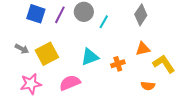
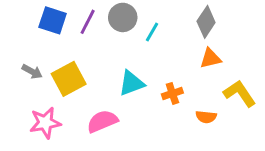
orange triangle: (143, 49) -> (210, 58), moved
orange semicircle: (148, 86) -> (206, 117), moved

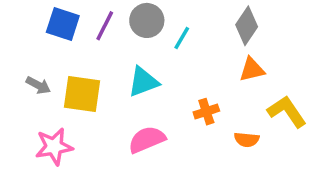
yellow square: (69, 79) -> (82, 94), turned 36
cyan triangle: (132, 83) -> (143, 82), moved
pink semicircle: (102, 121) -> (147, 140), moved

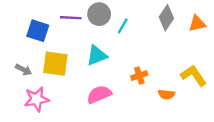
blue square: (63, 24) -> (38, 31), moved
purple line: (105, 26) -> (71, 18), turned 66
orange triangle: (252, 70) -> (197, 24), moved
gray arrow: (38, 85) -> (24, 70), moved

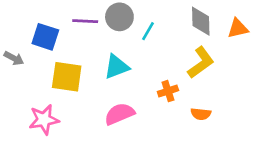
gray diamond: (166, 18) -> (201, 21), turned -35
gray arrow: (24, 70) -> (14, 58), moved
yellow L-shape: (194, 76) -> (201, 63), moved, turned 88

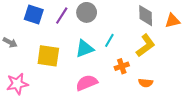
purple line: (85, 21) -> (62, 16), turned -60
cyan line: (148, 31) -> (109, 40), moved
blue square: (45, 37) -> (34, 14), moved
pink star: (44, 120) -> (17, 84), moved

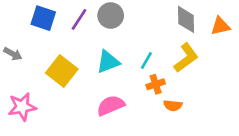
cyan line: (109, 40) -> (146, 60), moved
yellow square: (48, 56) -> (62, 71), turned 30
orange semicircle: (146, 83) -> (173, 105), moved

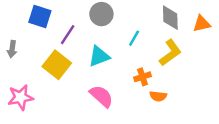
purple line: (79, 19) -> (68, 35), moved
gray arrow: (13, 54) -> (12, 49), turned 70
cyan line: (146, 60) -> (134, 38), moved
pink semicircle: (111, 105) -> (101, 96), turned 65

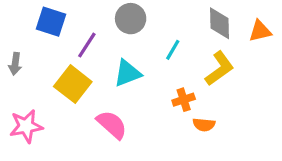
pink semicircle: (101, 96) -> (112, 125), moved

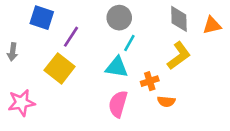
gray circle: (131, 19) -> (119, 18), moved
cyan line: (173, 50) -> (129, 43), moved
cyan triangle: (127, 73) -> (117, 67), moved, turned 30
pink semicircle: (112, 125) -> (118, 104), moved, turned -116

